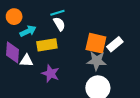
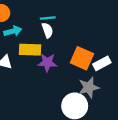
gray star: (97, 61) -> (89, 87), moved, turned -30
purple star: (51, 74) -> (47, 63), moved, turned -30

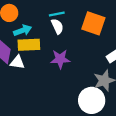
yellow rectangle: (30, 50) -> (29, 45), moved
orange square: (82, 58) -> (93, 23), moved

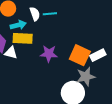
orange square: (93, 23) -> (80, 55), moved
white semicircle: (57, 26) -> (35, 14), moved

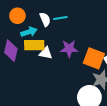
white triangle: (11, 53) -> (46, 53), moved
purple star: (49, 54) -> (69, 49), moved

